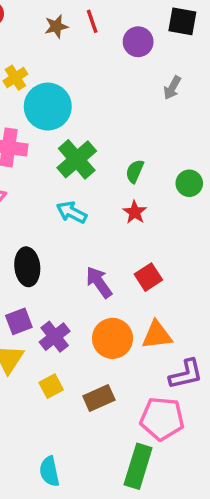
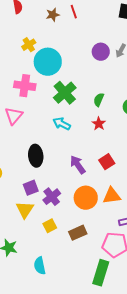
purple circle: (138, 42) -> (101, 52), moved
cyan semicircle: (49, 471) -> (40, 266), moved

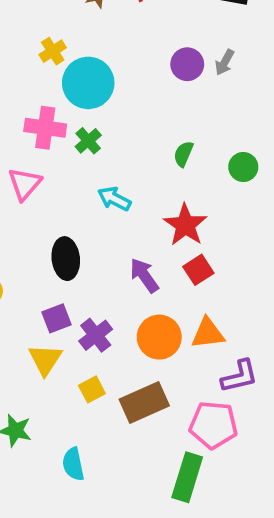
green cross: (65, 93) -> (88, 141), moved, size x0.6
red star: (99, 124) -> (185, 225), moved, size x1.6
brown rectangle: (78, 233) -> (144, 402), size x1.4

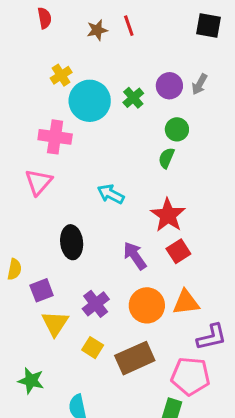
green cross: (88, 141) -> (133, 98), moved
green circle: (243, 167) -> (177, 129), moved
purple square: (56, 318) -> (42, 290), moved
yellow square: (92, 389) -> (93, 348), turned -30

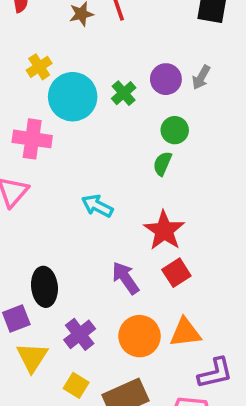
black ellipse: (72, 242) -> (44, 287), moved

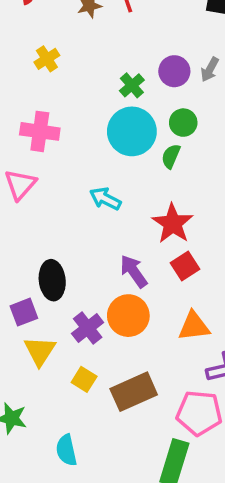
cyan circle: (73, 97) -> (132, 131), moved
orange circle: (140, 336) -> (128, 316), moved

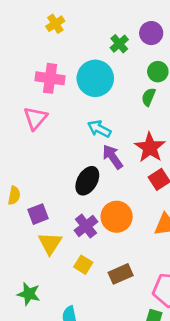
cyan circle: (132, 131) -> (95, 78), moved
purple arrow: (134, 271) -> (113, 157), moved
black ellipse: (52, 280) -> (87, 181), moved, turned 36
brown rectangle: (134, 392) -> (121, 274), size x0.7

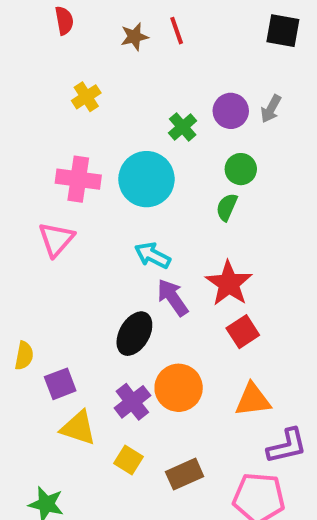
yellow triangle: (50, 243) -> (78, 428), turned -45

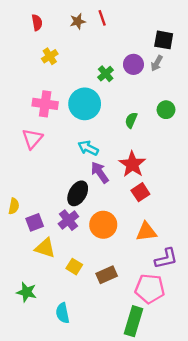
red semicircle: (64, 21) -> (37, 23), moved
black square: (283, 31) -> (164, 40), moved
green circle: (241, 169) -> (166, 110), moved
purple cross: (132, 402) -> (68, 220), moved

